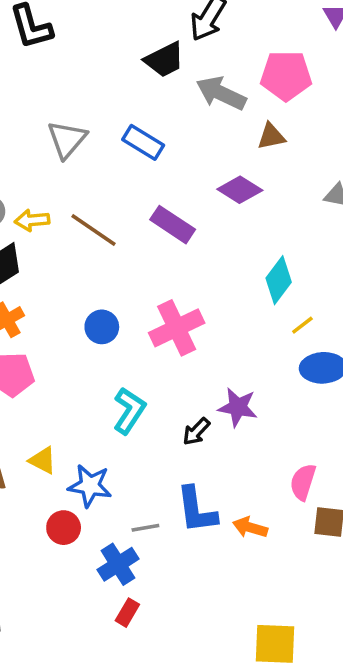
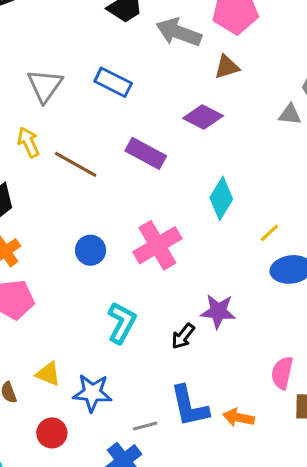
yellow arrow: (32, 220) -> (28, 142), moved, turned 76
cyan diamond: (279, 280) -> (221, 198), moved
red circle: (64, 528) -> (52, 433), moved

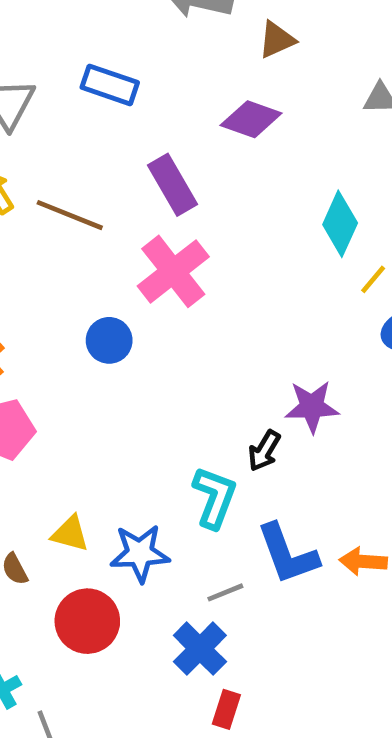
purple rectangle: (146, 153) -> (173, 185), turned 39
cyan diamond: (221, 198) -> (340, 224), moved
pink cross: (157, 245) -> (173, 271), moved
cyan L-shape: (122, 323) -> (215, 497), moved
red circle: (52, 433) -> (87, 621), size x1.4

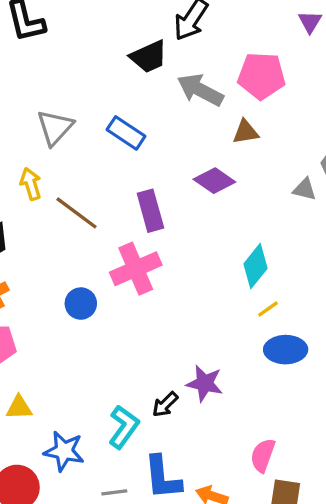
yellow triangle: (70, 534) -> (19, 408), moved, turned -32

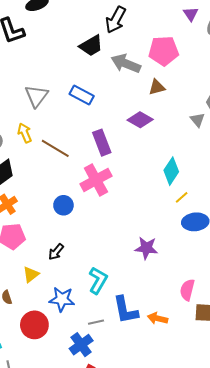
gray triangle: (305, 189) -> (197, 120), turned 42
black arrow: (165, 404) -> (56, 252), moved
yellow triangle: (19, 408) -> (31, 275), turned -30

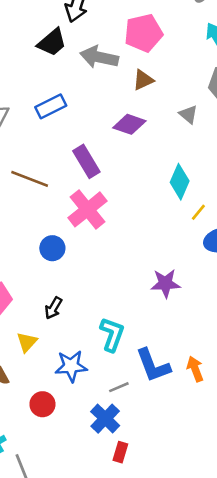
blue rectangle: (82, 95) -> (51, 106), turned -45
gray triangle: (197, 120) -> (188, 114), moved
orange arrow: (158, 318) -> (195, 369), turned 66
red circle: (34, 325) -> (42, 404), size x0.7

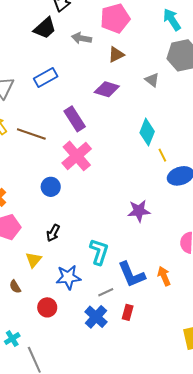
gray arrow: (99, 57) -> (82, 38), size x0.7
yellow line: (198, 212) -> (162, 155), turned -64
red rectangle: (120, 452) -> (128, 312), moved

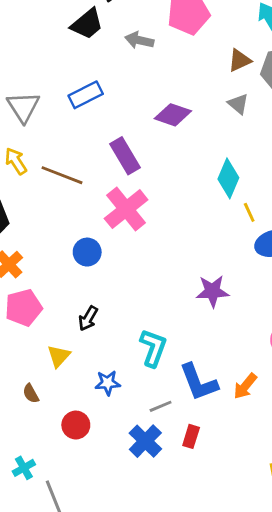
brown triangle: (116, 55) -> (240, 60), moved
orange arrow: (164, 276) -> (245, 386), turned -120
blue star: (68, 277) -> (108, 383), size x0.7

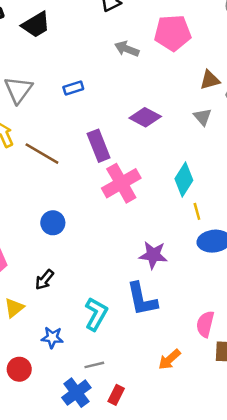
black trapezoid: (87, 24) -> (36, 25), moved
blue rectangle: (86, 95) -> (73, 88), size x0.7
pink cross: (126, 209) -> (121, 183), moved
purple star: (212, 291) -> (153, 255), moved
blue L-shape: (199, 382) -> (142, 299), moved

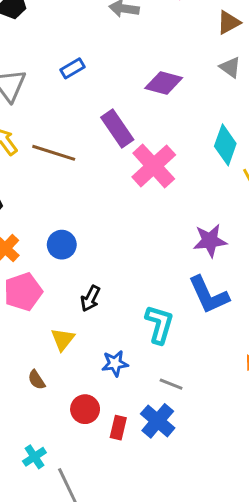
blue circle: (53, 223) -> (62, 245), moved
gray line: (94, 365) -> (171, 384), turned 48
red rectangle: (116, 395) -> (118, 428), moved

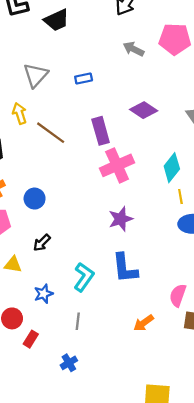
purple star: (210, 241) -> (121, 219), moved, turned -30
yellow triangle: (63, 339) -> (13, 265), turned 42
blue star: (115, 363) -> (44, 294), turned -30
gray line: (171, 384) -> (78, 321), turned 56
blue cross: (158, 421) -> (69, 363), moved, size x0.7

